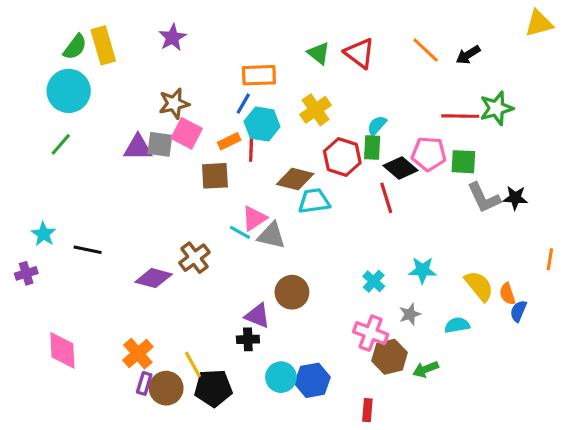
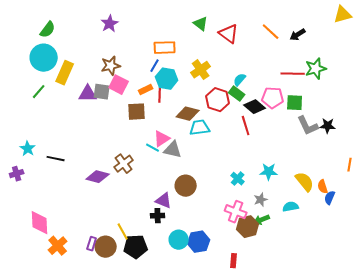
yellow rectangle: (103, 45) -> (65, 73), moved, turned 40
green triangle: (319, 53) -> (201, 24), moved
green rectangle: (372, 148) -> (237, 94), turned -56
orange cross: (138, 354) -> (58, 246), moved
green arrow: (426, 369) -> (262, 220), moved

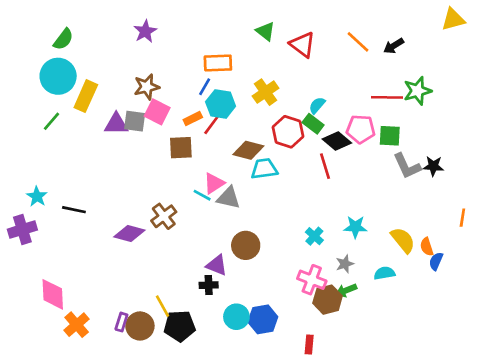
red line: (160, 95) -> (211, 125), turned 35
purple cross: (17, 174) -> (22, 230), size x1.5

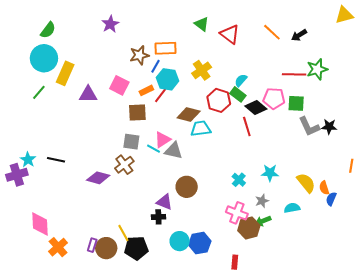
brown star: (147, 87) -> (139, 55), moved
gray square: (135, 121) -> (131, 142), moved
cyan star: (37, 196) -> (28, 160), moved

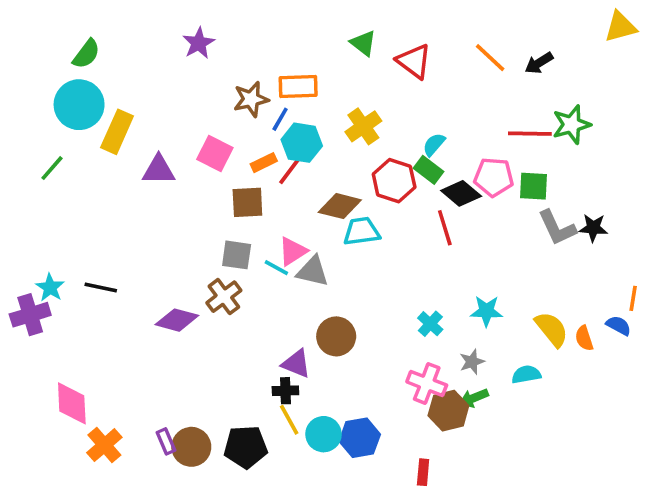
green line: (39, 92) -> (52, 168), moved
blue semicircle: (331, 199) -> (619, 326), moved, turned 96
yellow line: (123, 233) -> (289, 420), moved
purple rectangle: (92, 245) -> (166, 441), turned -40

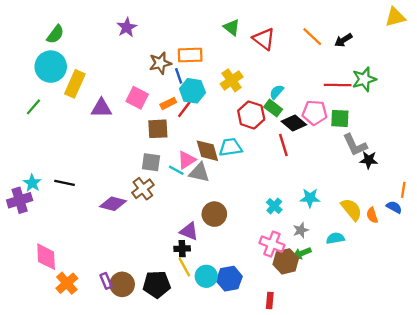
blue line: (280, 119) -> (179, 76), turned -49
brown diamond: (340, 206) -> (207, 151), moved, turned 60
black star: (593, 228) -> (369, 160), moved

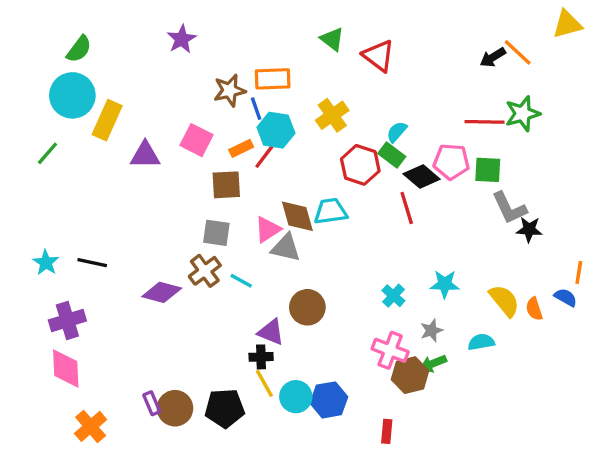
orange line: (312, 37) -> (518, 52), moved
cyan line: (176, 170) -> (241, 281), moved
purple cross: (20, 200) -> (67, 321), moved
orange cross: (67, 283) -> (91, 426), moved

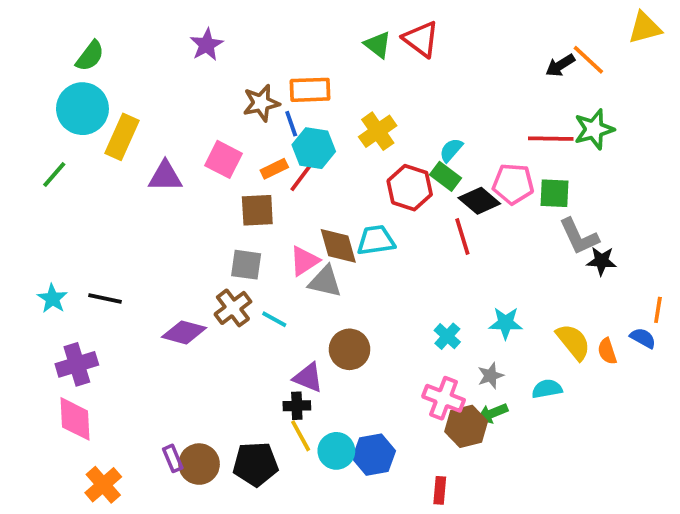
red triangle: (379, 56) -> (421, 39), moved

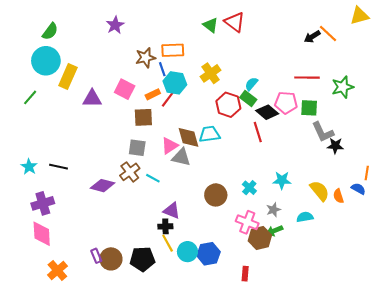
green star: (594, 129) -> (343, 87), moved
brown circle: (350, 349) -> (216, 195), moved

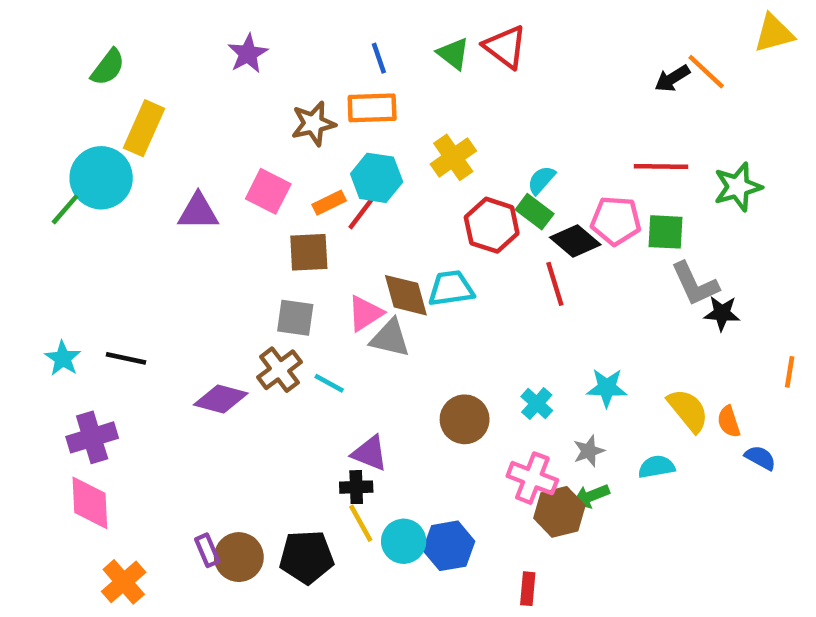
cyan circle: (46, 61) -> (101, 178), moved
blue line: (162, 69) -> (379, 58), moved
yellow rectangle: (68, 76) -> (144, 128), moved
blue semicircle: (358, 189) -> (760, 458), moved

